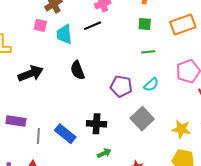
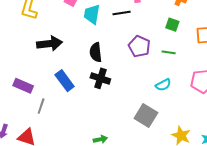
purple pentagon: (121, 86) -> (139, 46), moved
gray square: (142, 119) -> (146, 115), turned -30
black cross: (96, 124) -> (100, 78), moved
blue rectangle: (65, 134) -> (65, 81), moved

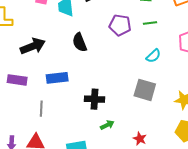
black cross: (100, 78) -> (95, 99), moved
blue rectangle: (65, 81) -> (57, 78), turned -45
purple rectangle: (23, 86) -> (17, 80), moved

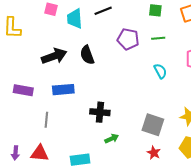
black arrow: (33, 46) -> (54, 56), moved
cyan semicircle: (153, 56) -> (160, 71), turned -77
gray square: (145, 90) -> (153, 125), moved
red star: (140, 139) -> (154, 153), moved

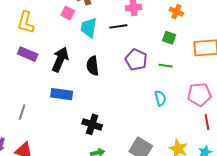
black arrow: (54, 56) -> (60, 59), turned -60
purple rectangle: (23, 90) -> (28, 54), moved
gray line: (46, 120) -> (22, 112), moved

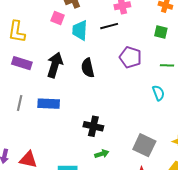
green line: (166, 66) -> (167, 65), moved
blue rectangle: (62, 94) -> (49, 104), moved
gray line: (22, 112) -> (20, 103), moved

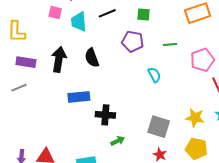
green square: (161, 32) -> (144, 14), moved
cyan semicircle: (158, 93) -> (154, 75), moved
gray line: (20, 103) -> (19, 88), moved, turned 63
blue rectangle: (49, 104) -> (79, 97), moved

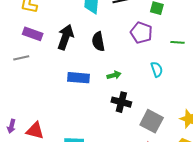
black cross: (105, 115) -> (121, 102), moved
green arrow: (118, 141) -> (114, 75), moved

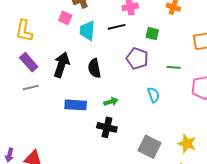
purple rectangle: (33, 34) -> (29, 62), turned 30
gray line: (21, 58) -> (31, 87), moved
black cross: (121, 102) -> (107, 127), moved

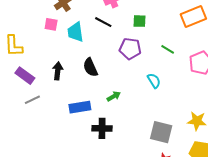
black line: (117, 27) -> (103, 22), turned 54
black arrow: (62, 65) -> (58, 71), size x0.7
green line: (174, 67) -> (168, 49), turned 40
black cross: (107, 127) -> (102, 128), moved

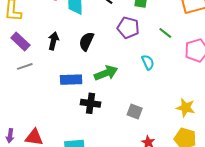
black semicircle: (90, 67) -> (86, 41), turned 42
green arrow: (114, 96) -> (106, 73), size x1.6
gray square: (161, 132) -> (135, 112), moved, size x0.7

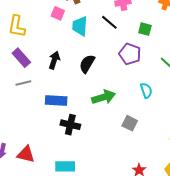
blue rectangle: (71, 80) -> (56, 100), moved
black cross: (90, 103) -> (70, 125), moved
gray square: (135, 112) -> (130, 123), moved

